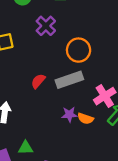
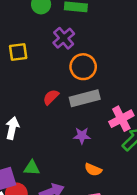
orange circle: (79, 50) -> (83, 67), moved
orange semicircle: (86, 119) -> (93, 170), moved

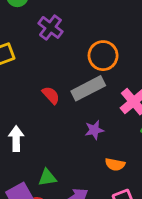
orange circle: (83, 67) -> (103, 56), moved
red semicircle: (51, 97) -> (51, 95), turned 105

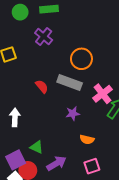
gray rectangle: (88, 88) -> (70, 82), turned 45
green triangle: (47, 178) -> (37, 147), turned 32

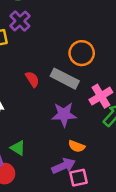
purple cross: (44, 36) -> (20, 21), moved
purple star: (73, 113) -> (64, 114), size x1.5
purple arrow: (56, 163) -> (64, 166), moved

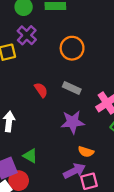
orange circle: (82, 53) -> (72, 48), moved
gray rectangle: (65, 79) -> (72, 88), size x0.7

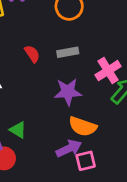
gray rectangle: (72, 88) -> (68, 52), turned -36
orange semicircle: (86, 152) -> (83, 126), size x1.5

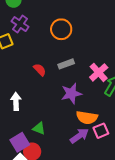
pink square: (86, 161) -> (101, 131), moved

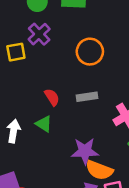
purple star: (71, 93) -> (85, 151), moved
green triangle: (39, 128) -> (44, 124), moved

